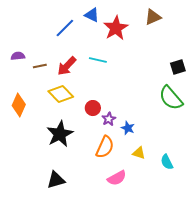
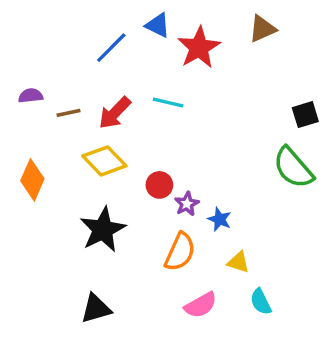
cyan semicircle: (167, 162) -> (261, 302), moved

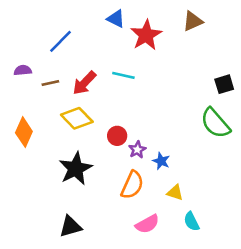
blue line: (111, 48) -> (60, 41), moved

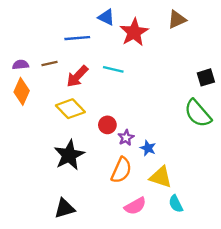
blue line: (60, 41) -> (77, 38), moved, turned 40
brown line: (50, 83) -> (49, 64), moved
orange diamond: (24, 132) -> (22, 91), moved
yellow triangle: (175, 193) -> (161, 177), size x1.5

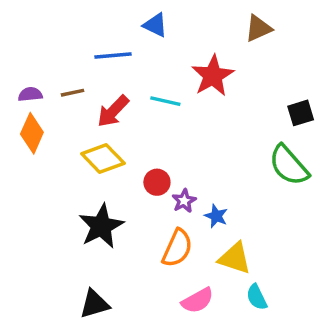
red star: (134, 32) -> (213, 76), moved

